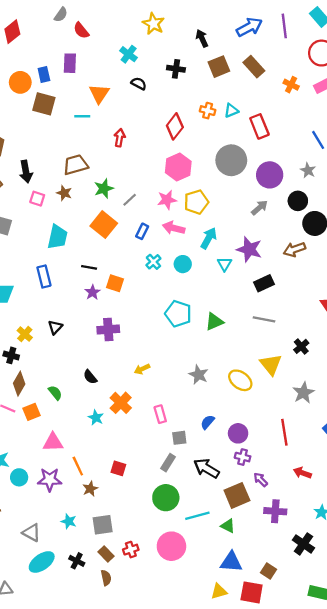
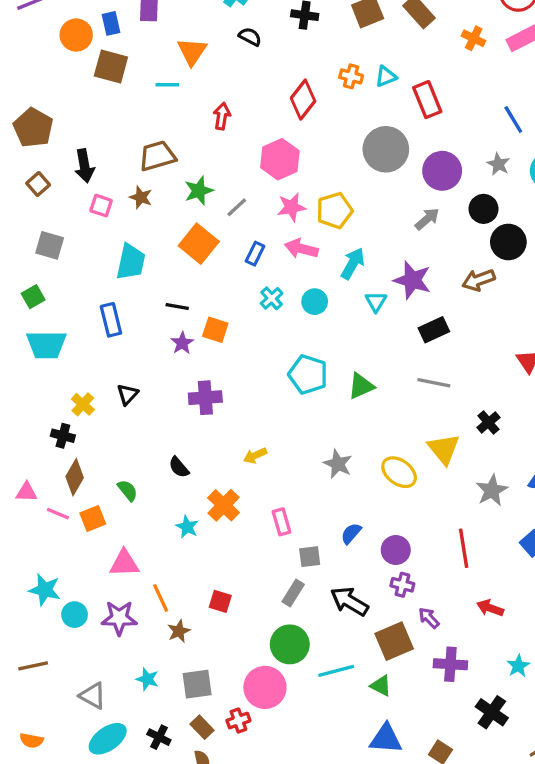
pink hexagon: (178, 167) -> (280, 159), moved
pink circle: (171, 546) -> (265, 687), moved

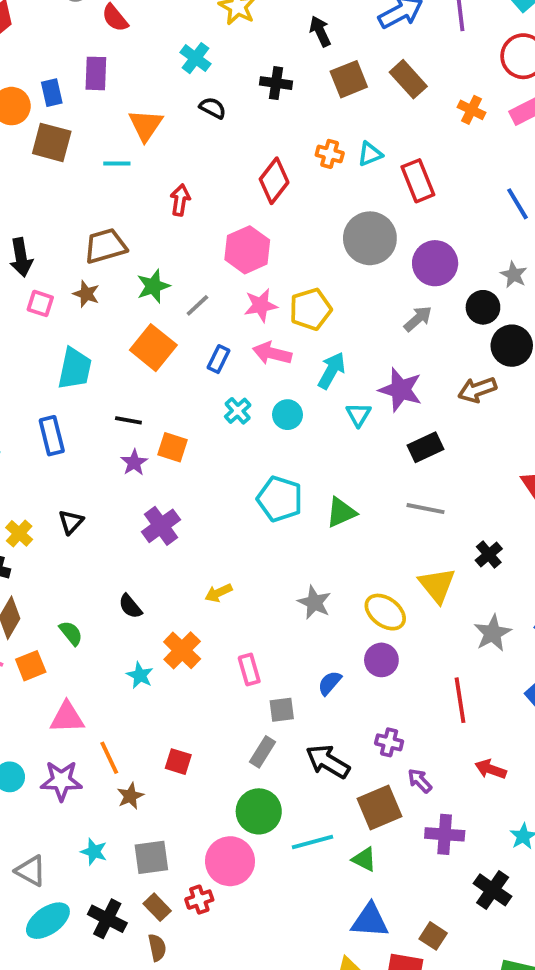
gray star: (498, 164) -> (514, 275), moved
purple cross: (205, 398) -> (161, 526), turned -32
purple circle: (396, 550) -> (381, 660), moved
black cross: (159, 737) -> (107, 919), size x1.4

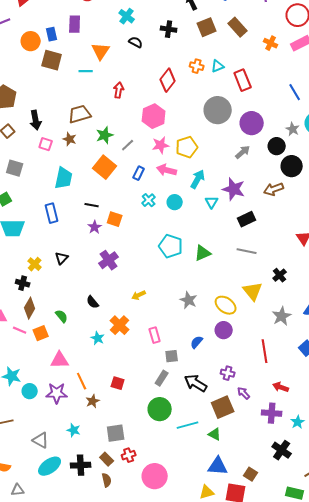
purple cross: (445, 834) -> (272, 413), moved
gray square: (151, 857) -> (116, 433), moved
pink circle: (230, 861) -> (155, 476), moved
black cross: (107, 919) -> (81, 465), turned -30

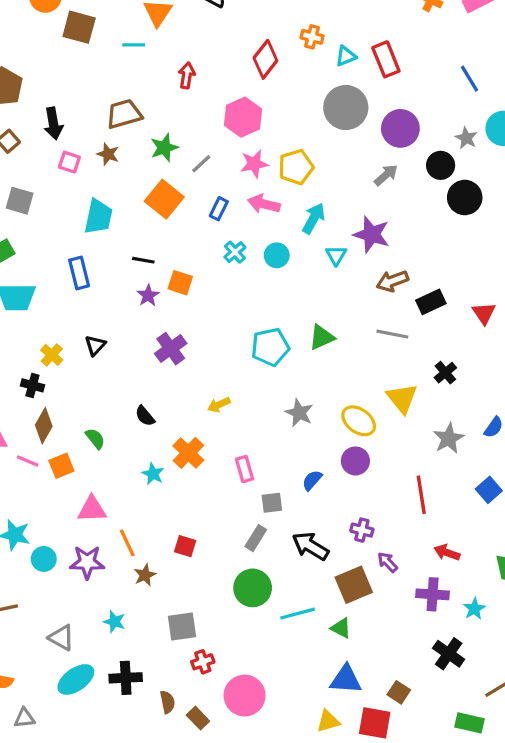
cyan triangle: (218, 66) -> (346, 56), moved
brown arrow: (274, 189) -> (392, 281), moved
black rectangle: (247, 219) -> (431, 302), moved
cyan pentagon: (171, 246) -> (270, 347), moved, turned -30
brown rectangle: (107, 459) -> (198, 718), moved

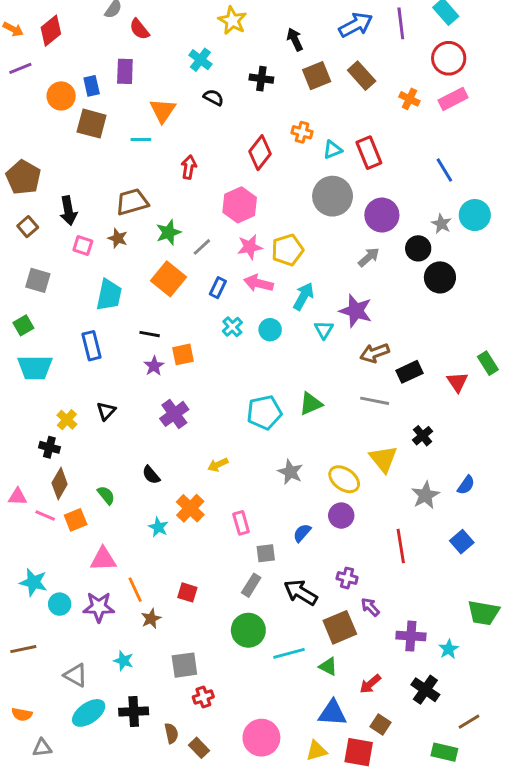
orange square: (180, 283) -> (183, 354), turned -30
red arrow: (447, 553) -> (370, 684), moved, turned -60
pink circle: (245, 696) -> (261, 738), moved

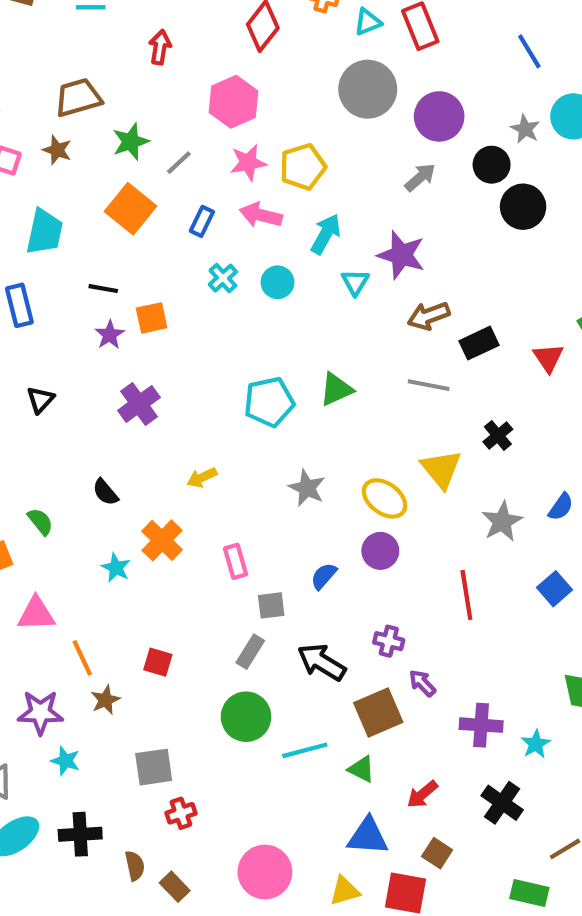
purple star: (99, 607) -> (40, 713), moved

